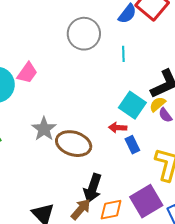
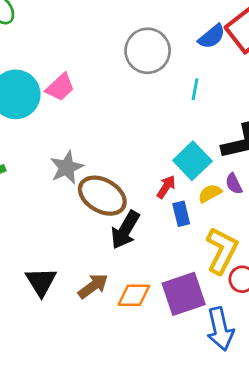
yellow semicircle: (158, 104) -> (210, 193), moved
red arrow: (118, 128) -> (166, 187), turned 108
black arrow: (93, 188) -> (125, 230), moved

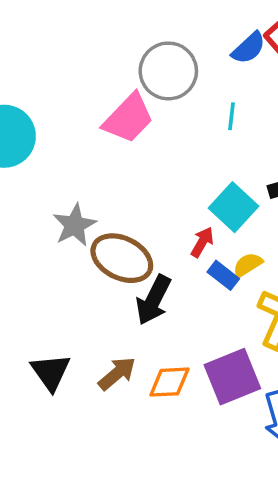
pink trapezoid: (60, 87) -> (128, 118), moved, size x1.4
yellow semicircle: (210, 193) -> (248, 265), moved
blue rectangle: (181, 214) -> (223, 275), turned -35

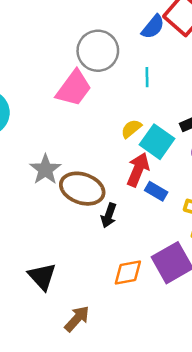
red arrow: (202, 242) -> (138, 170), size x1.5
yellow semicircle: (248, 265) -> (131, 129), moved
black arrow: (153, 300) -> (109, 215), size x0.7
brown arrow: (117, 374) -> (77, 319), moved

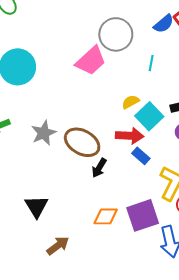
gray star: (45, 169) -> (44, 133), moved
red arrow: (138, 170) -> (130, 136), turned 60

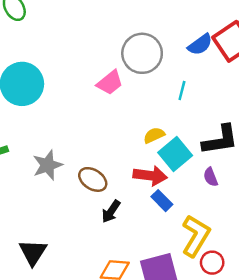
pink trapezoid: (91, 61) -> (110, 83), size x0.7
brown ellipse: (82, 142) -> (93, 179), size x0.7

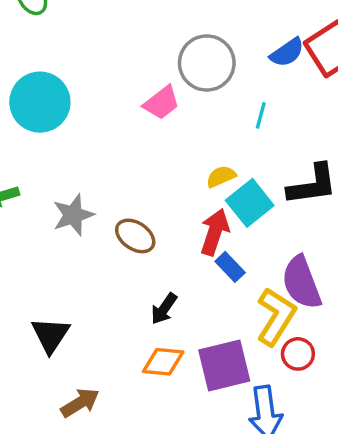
red arrow: (150, 176) -> (215, 232), turned -80
purple semicircle: (211, 177) -> (302, 282), moved, size x2.0
black arrow: (111, 211) -> (164, 309), moved

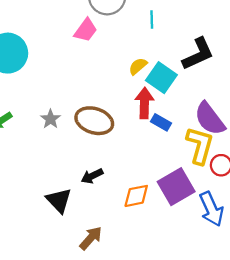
gray star: (73, 215) -> (50, 119), size x0.7
brown ellipse: (135, 236) -> (94, 121), size x1.4
black arrow: (164, 309) -> (92, 176), moved, turned 45

